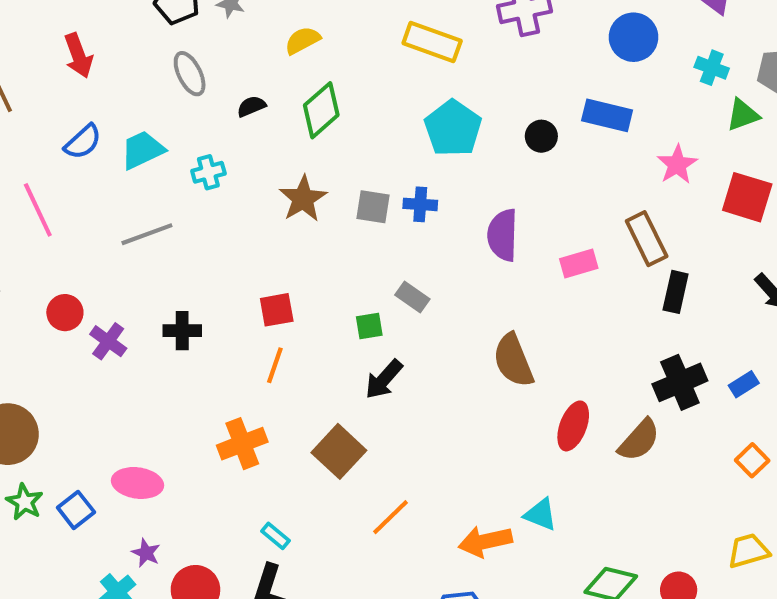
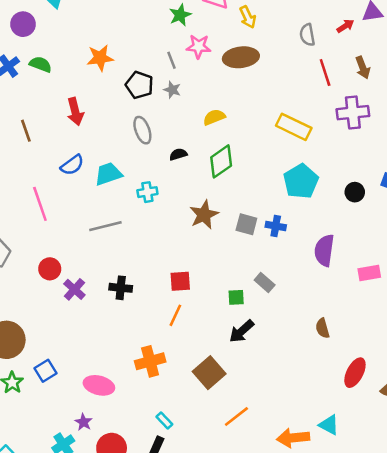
brown semicircle: (513, 360) -> (323, 328), size x0.6
pink ellipse: (138, 483) -> (99, 385), moved
blue square: (76, 510) -> (45, 371), moved

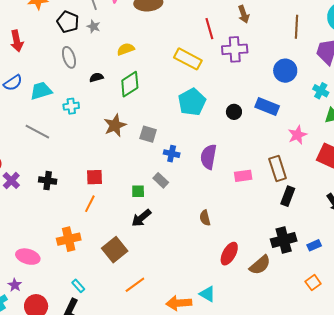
red line: (325, 73) -> (209, 29), moved
gray line: (105, 226) -> (37, 132), turned 40
blue cross: (276, 226) -> (172, 154), moved

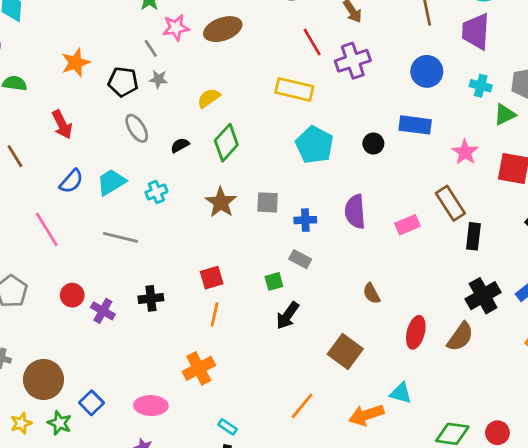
brown square: (115, 250) -> (345, 351), moved

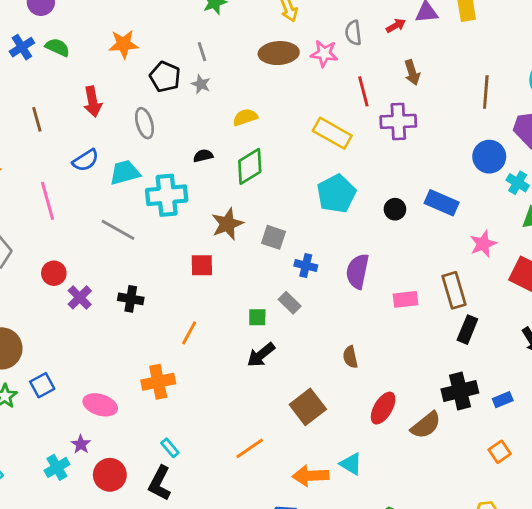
pink star: (176, 28) -> (324, 54), moved
blue circle: (427, 71) -> (489, 157), moved
gray ellipse: (137, 128) -> (144, 123), moved
cyan cross: (156, 192) -> (167, 195), size x1.8
red square: (212, 278) -> (202, 265), moved

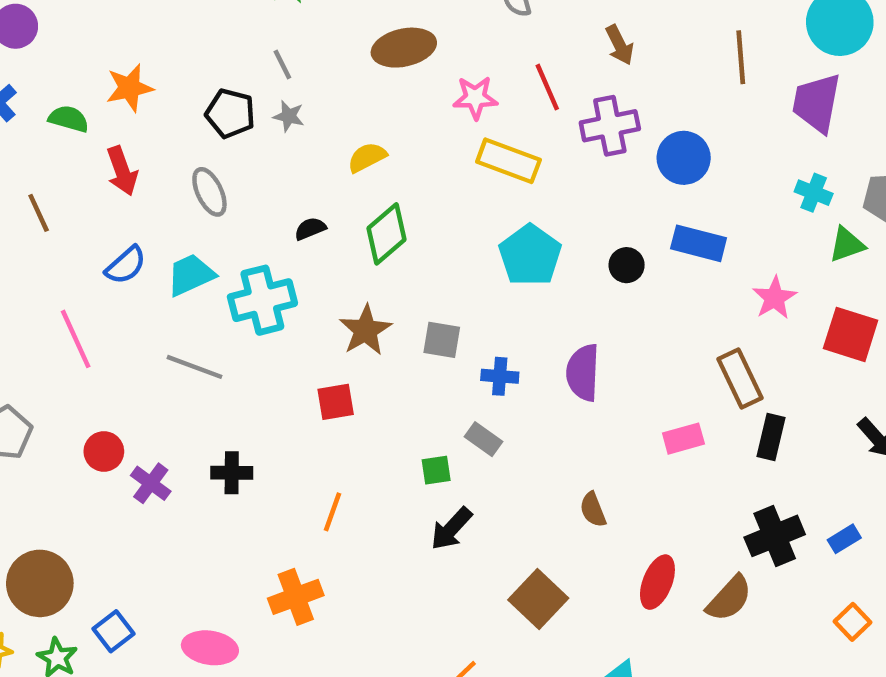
orange star: (124, 44) -> (130, 88), moved
green semicircle: (57, 47) -> (69, 119), moved
pink star: (324, 54) -> (475, 98), moved
blue circle: (489, 157) -> (684, 158), moved
pink rectangle: (406, 299) -> (683, 439), moved

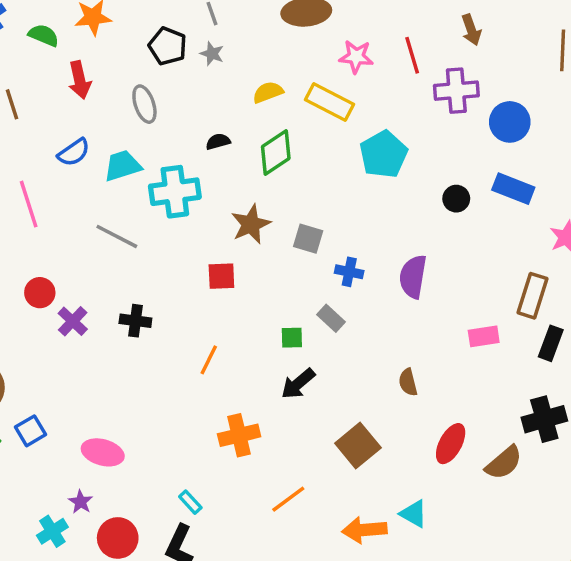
yellow rectangle: (508, 161) -> (329, 102), moved
cyan pentagon: (530, 255) -> (384, 154), moved
brown rectangle: (740, 378) -> (533, 296), turned 36
orange cross: (296, 597) -> (239, 435), moved

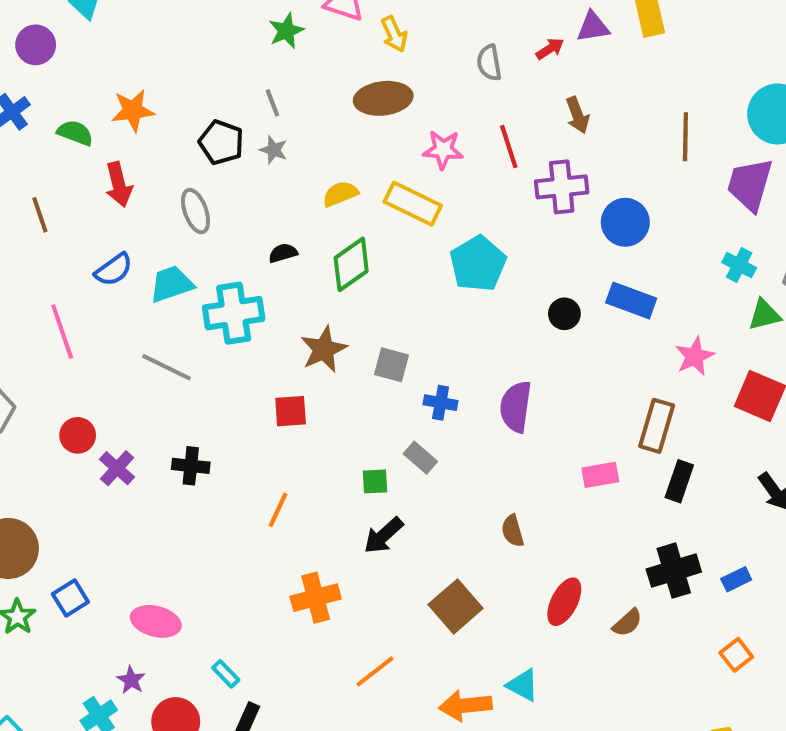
brown semicircle: (504, 463) -> (627, 623), size x0.7
cyan rectangle: (190, 502) -> (226, 674), moved

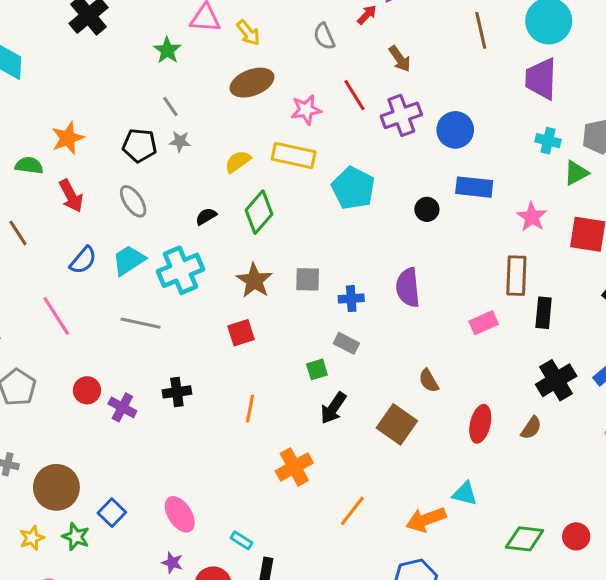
brown line: (685, 137) -> (481, 30), moved
brown square: (456, 606) -> (397, 424), moved
pink ellipse: (156, 621) -> (180, 514), turned 57

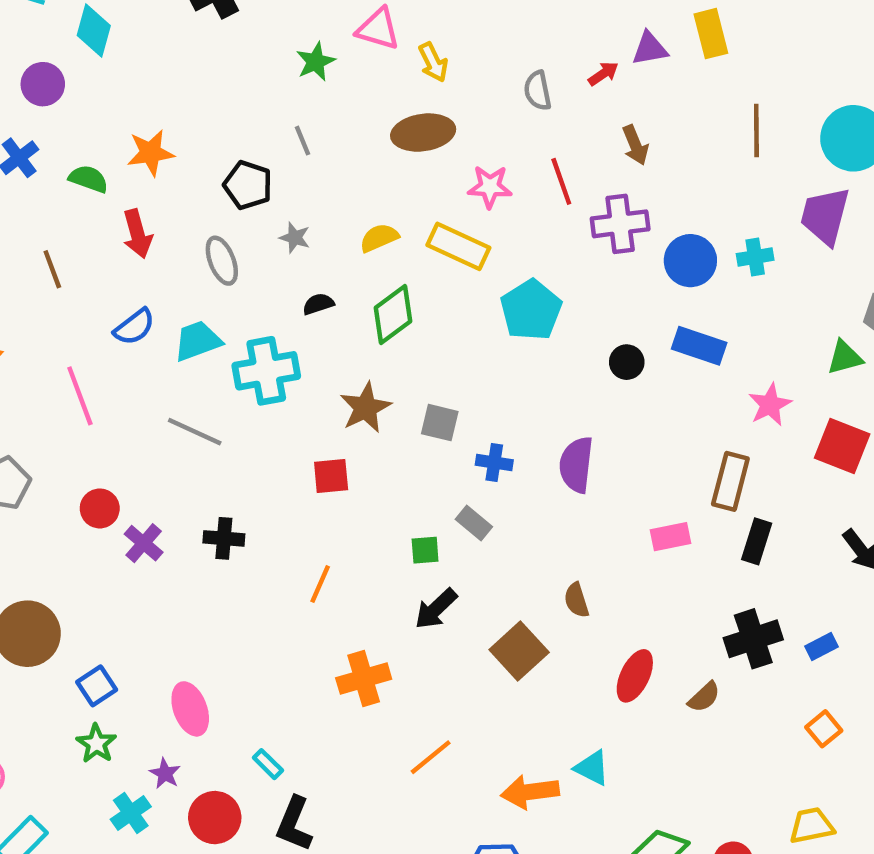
gray star: (180, 141) -> (295, 238), moved
cyan cross: (548, 141) -> (755, 257), moved, turned -35
green star: (76, 537) -> (96, 744), moved

